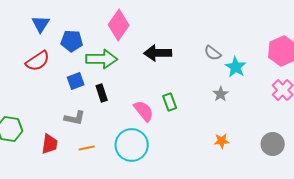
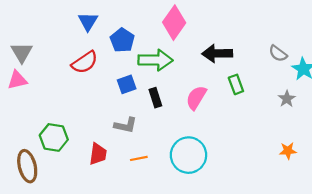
blue pentagon: (72, 41) -> (122, 40), turned 30
green rectangle: (170, 102) -> (236, 84), moved
pink semicircle: (144, 111) -> (196, 98), moved, turned -110

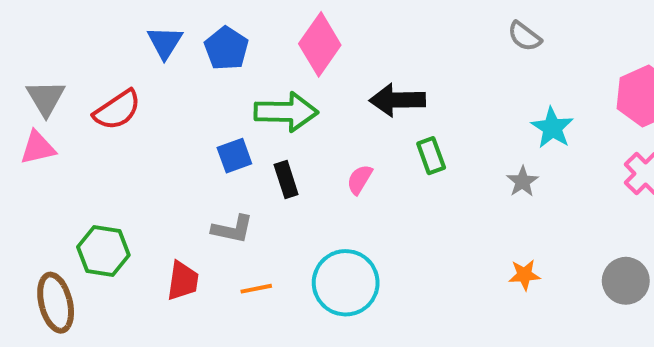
blue pentagon: (122, 40) -> (226, 48), moved
gray semicircle: (278, 53) -> (524, 36), moved
red semicircle: (85, 62) -> (117, 110), moved
pink semicircle: (196, 98) -> (360, 179), size x0.7

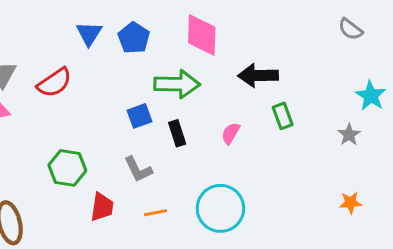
pink diamond: (320, 44) -> (202, 35), turned -33
gray L-shape: (232, 229) -> (138, 169), turned 52
green hexagon: (103, 251) -> (67, 168), moved

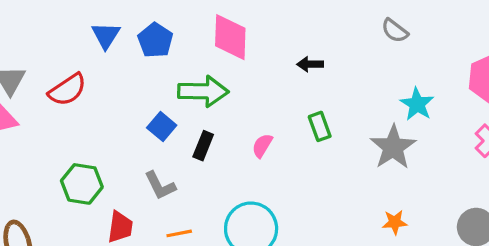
black arrow: (258, 75) -> (310, 64), moved, size x0.6
blue square: (140, 116) -> (162, 126), turned -30
black rectangle: (177, 133) -> (203, 146), turned 40
gray star: (349, 135) -> (393, 147), size x1.8

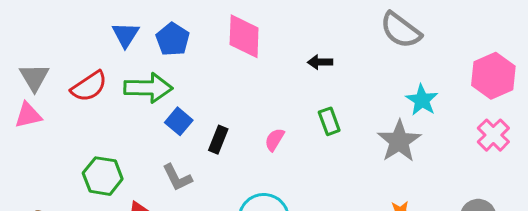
gray semicircle: (395, 31) -> (401, 30), size x1.6
green arrow: (203, 91) -> (148, 88), moved

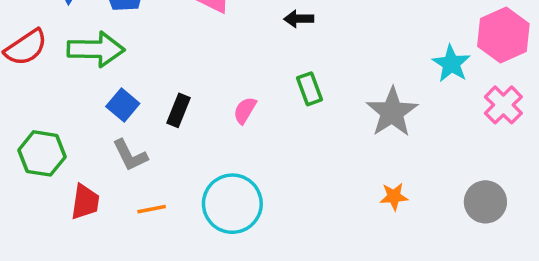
cyan star: (422, 100) -> (451, 64), moved
blue square: (179, 121) -> (123, 105), moved

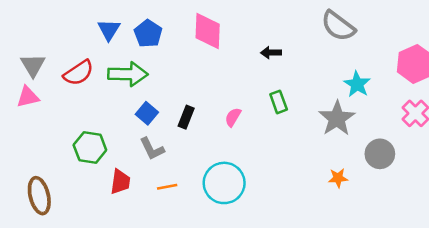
cyan star: (451, 64) -> (357, 84), moved
gray circle: (485, 202) -> (380, 154), moved

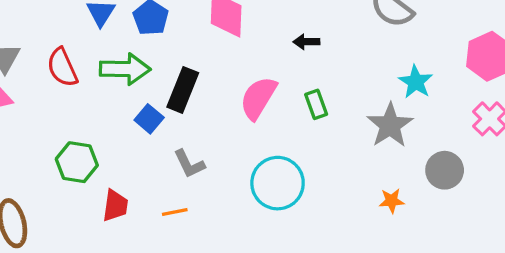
red semicircle: (79, 73) -> (62, 67), turned 100
black rectangle: (186, 117) -> (183, 90), moved, size x1.5
pink semicircle: (233, 117) -> (258, 98), moved, size x1.8
gray L-shape: (152, 149) -> (189, 164), moved
cyan circle: (224, 183) -> (278, 183), moved

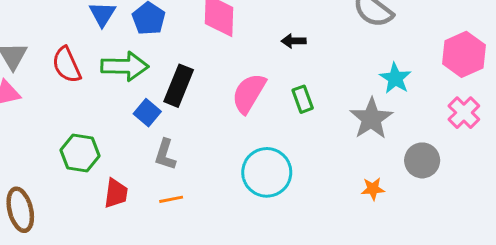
gray L-shape: (189, 164) -> (165, 154), moved, turned 44

